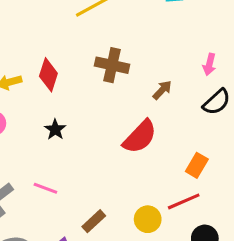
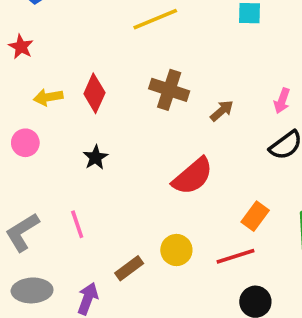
brown arrow: (162, 90) -> (222, 111), moved
pink line: (45, 188) -> (77, 224), turned 45
yellow circle: (148, 219) -> (176, 250), moved

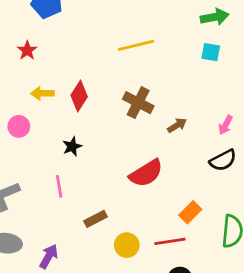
pink line: (77, 224) -> (59, 186), moved
yellow circle: (176, 250) -> (127, 245), moved
brown rectangle: (129, 268) -> (95, 219), moved

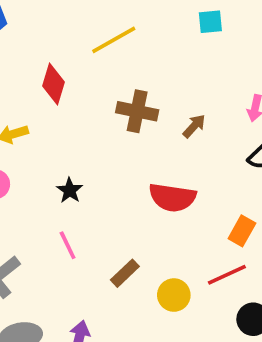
red diamond: (79, 96) -> (53, 84), moved
red semicircle: (146, 173) -> (172, 197), turned 56

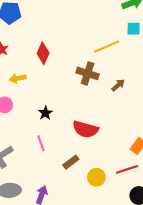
yellow line: (114, 40) -> (107, 47), moved
red semicircle: (172, 197) -> (86, 129), moved

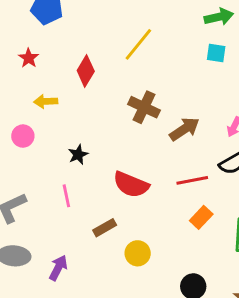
yellow line: (107, 47) -> (138, 44), moved, turned -35
brown arrow: (118, 85) -> (184, 129), size x1.5
red line: (127, 169) -> (192, 180), moved

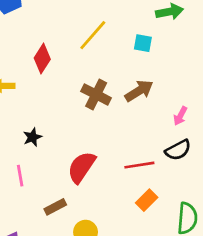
cyan square: (216, 53) -> (143, 43), moved
brown arrow: (184, 129) -> (139, 91), moved
red semicircle: (131, 185) -> (81, 167), turned 100

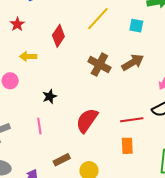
orange rectangle: (147, 200) -> (127, 146), moved, turned -49
brown rectangle: (55, 207) -> (62, 160), moved

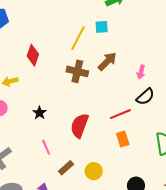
yellow line: (98, 19) -> (78, 38), moved
pink line: (39, 126) -> (46, 147), moved

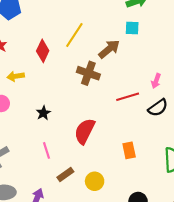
cyan square: (102, 27) -> (132, 28), moved
yellow line: (78, 38) -> (74, 35), moved
brown arrow: (107, 61) -> (109, 49), moved
red line: (120, 114) -> (128, 97), moved

